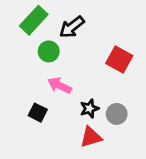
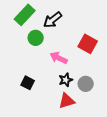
pink arrow: (60, 85) -> (59, 58), moved

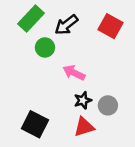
red square: (88, 44) -> (110, 26), moved
black square: (28, 83) -> (35, 124), moved, size x1.5

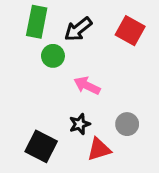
green rectangle: (31, 19) -> (37, 22), turned -32
black star: (83, 100) -> (80, 124), moved

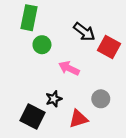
black arrow: (78, 29) -> (84, 32), moved, turned -105
red square: (130, 31) -> (109, 47), moved
black star: (80, 124) -> (54, 99), moved

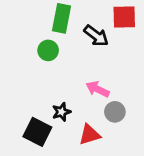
green rectangle: (29, 18) -> (61, 18), moved
red square: (109, 47) -> (124, 17), moved, turned -30
pink arrow: (69, 68) -> (98, 89), moved

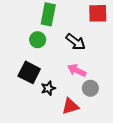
black arrow: (96, 36) -> (76, 42), moved
black square: (37, 132) -> (29, 72), moved

